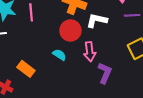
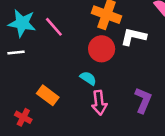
pink line: (31, 12) -> (54, 27), turned -36
pink arrow: (90, 52) -> (99, 103), moved

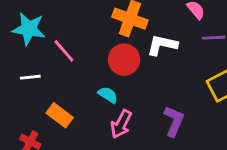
pink line: (54, 27) -> (64, 51), moved
white line: (16, 52) -> (30, 77), moved
pink arrow: (99, 103) -> (121, 124), turned 35

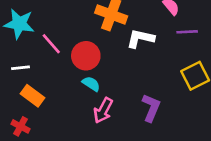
red circle: (124, 60) -> (86, 56), moved
orange rectangle: (60, 115) -> (32, 96), moved

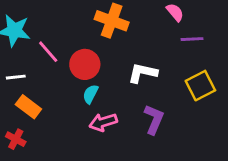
white L-shape: (140, 38) -> (143, 73), moved
cyan semicircle: (91, 84) -> (90, 94), turned -96
pink arrow: (103, 110) -> (103, 122), turned 45

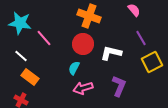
purple line: (192, 39) -> (141, 38), moved, turned 63
red circle: (85, 64) -> (83, 44), moved
white line: (16, 77) -> (21, 56), turned 48

